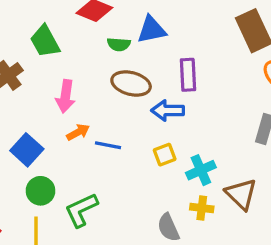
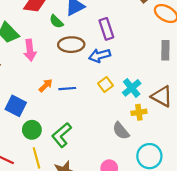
green semicircle: (119, 44) -> (56, 21), turned 56
pink arrow: (65, 96) -> (30, 50), moved

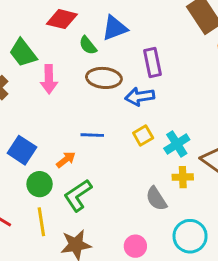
orange arrow: (46, 85) -> (66, 160), moved

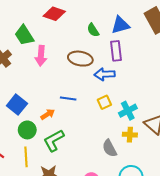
blue triangle: (115, 28) -> (120, 25), moved
green semicircle: (88, 45) -> (93, 30), moved

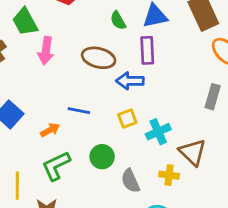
green circle: (27, 130) -> (102, 157), moved
yellow cross: (130, 135) -> (169, 175), moved

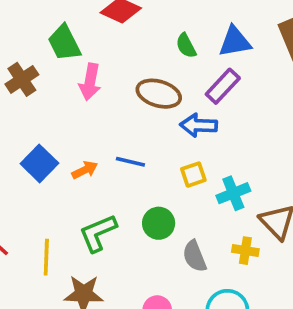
purple rectangle: (147, 50) -> (223, 86), turned 44
orange arrow: (50, 130) -> (85, 170), moved

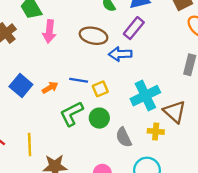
yellow square: (193, 175) -> (100, 89), moved
cyan cross: (233, 193) -> (145, 96), size x1.4
green L-shape: (98, 233) -> (72, 114), moved

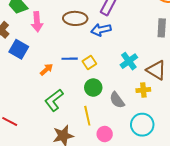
blue square: (21, 85) -> (19, 49), moved
cyan cross: (145, 96) -> (129, 61), size x0.7
green L-shape: (72, 114) -> (54, 100), moved
yellow line: (30, 145) -> (87, 116), moved

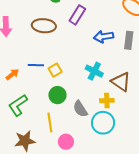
blue arrow: (101, 30) -> (103, 37), moved
cyan cross: (129, 61) -> (94, 71), turned -30
cyan circle: (142, 125) -> (103, 123), moved

